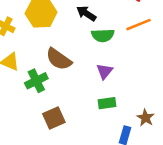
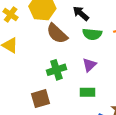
brown semicircle: (59, 59) -> (57, 34), moved
green cross: (36, 81) -> (56, 70), moved

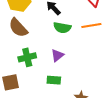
brown semicircle: (57, 34) -> (18, 28), moved

